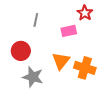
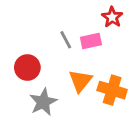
gray line: (36, 20) -> (66, 40), moved, turned -40
gray star: (33, 77) -> (43, 102), turned 30

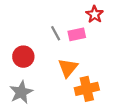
orange cross: (112, 90) -> (87, 89), moved, turned -30
gray star: (43, 102) -> (21, 92), moved

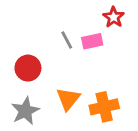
orange triangle: (68, 68) -> (68, 99), moved

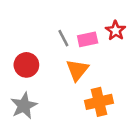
red star: (114, 17) -> (116, 31), moved
orange triangle: (68, 99) -> (77, 70), moved

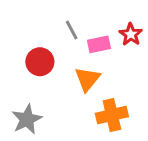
gray line: (63, 38) -> (72, 30), moved
red circle: (26, 65) -> (40, 62), moved

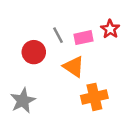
gray line: (72, 30) -> (58, 35), moved
orange triangle: (87, 79) -> (74, 67), turned -35

